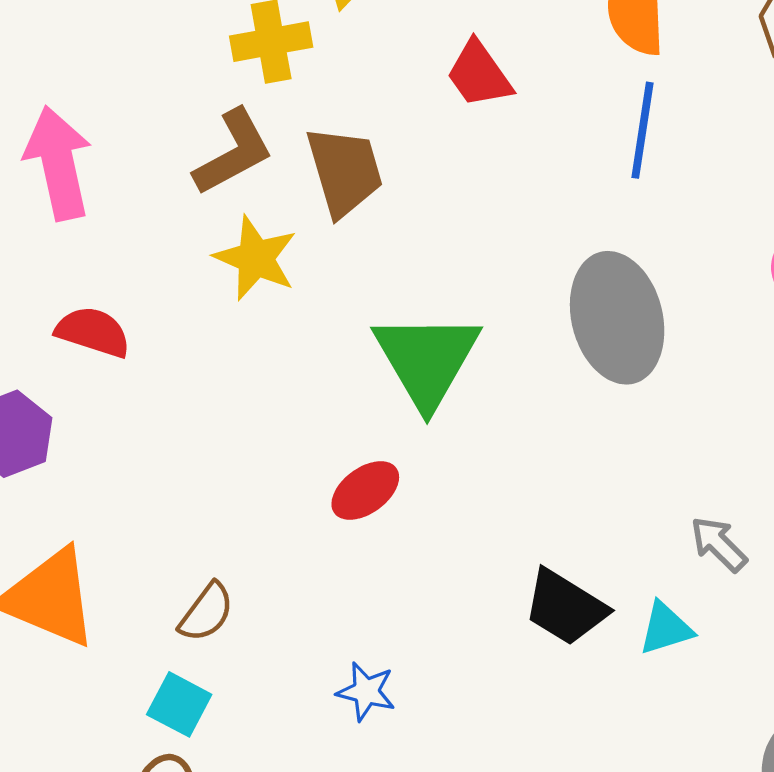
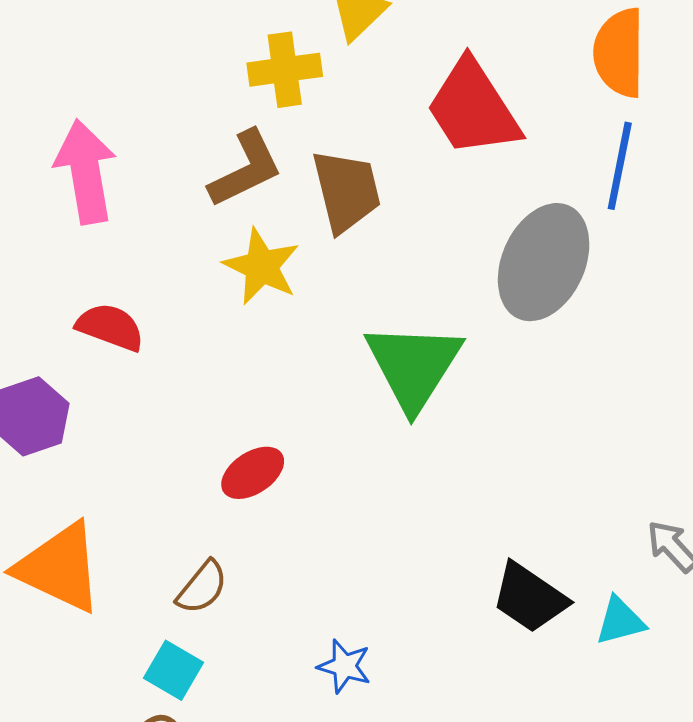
red trapezoid: (479, 74) -> (473, 108), size x1.6
gray ellipse: (617, 318) -> (544, 262), moved, turned 36
red ellipse: (365, 491) -> (253, 473), moved

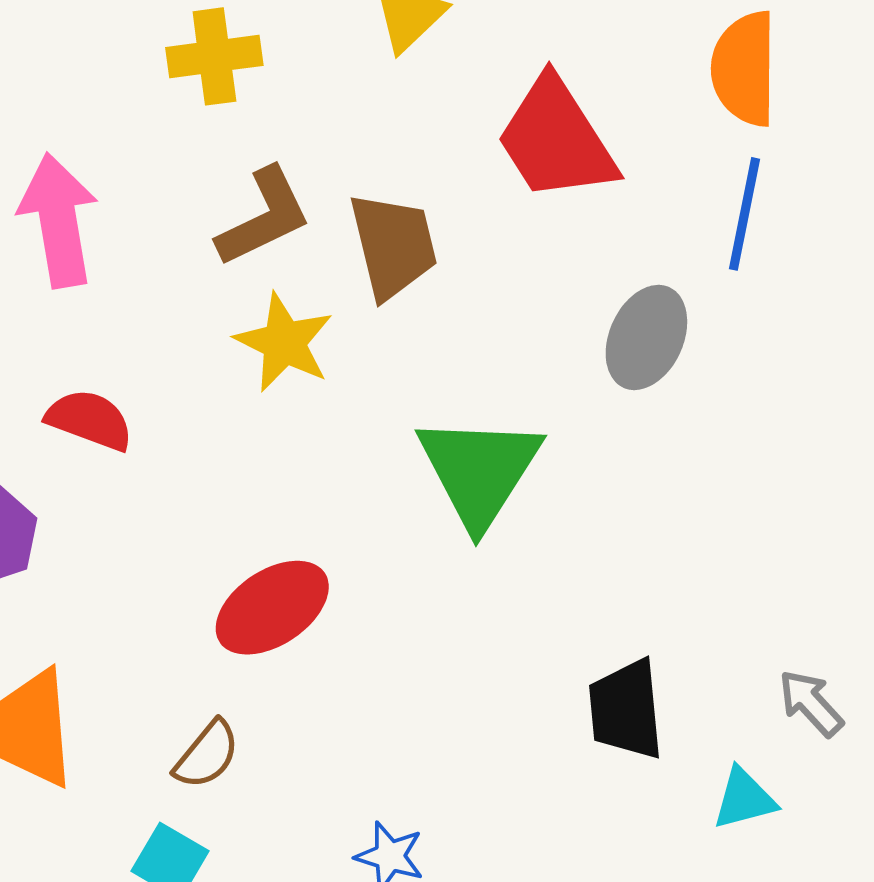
yellow cross: (285, 70) -> (214, 56), moved
gray ellipse: (544, 262) -> (646, 337), size x0.7
red ellipse: (253, 473) -> (272, 608), size x1.4
black trapezoid: (529, 598) -> (626, 710), moved, turned 50

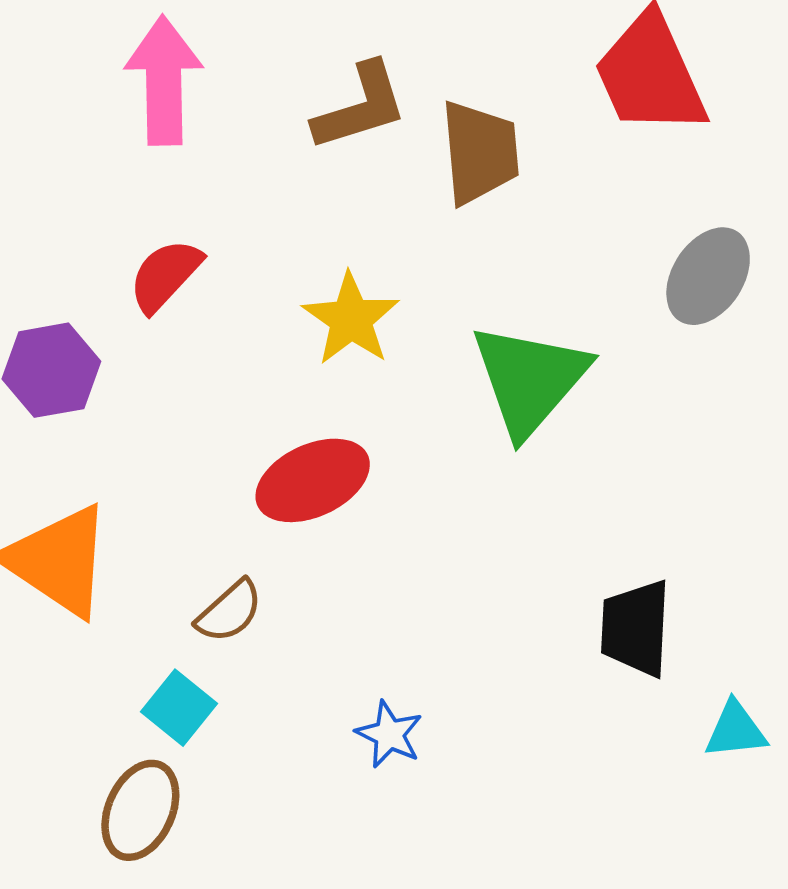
yellow star: (284, 342) -> (351, 319), moved
red semicircle: (90, 420) -> (165, 275), turned -76

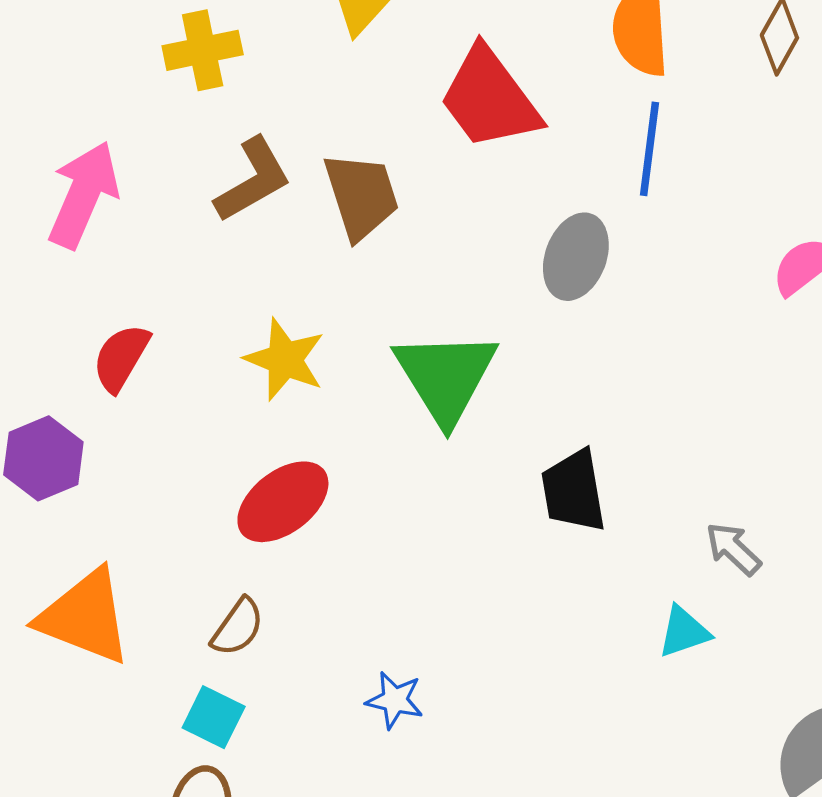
pink arrow: (164, 80) -> (83, 195), turned 37
black trapezoid: (636, 628) -> (574, 491), moved

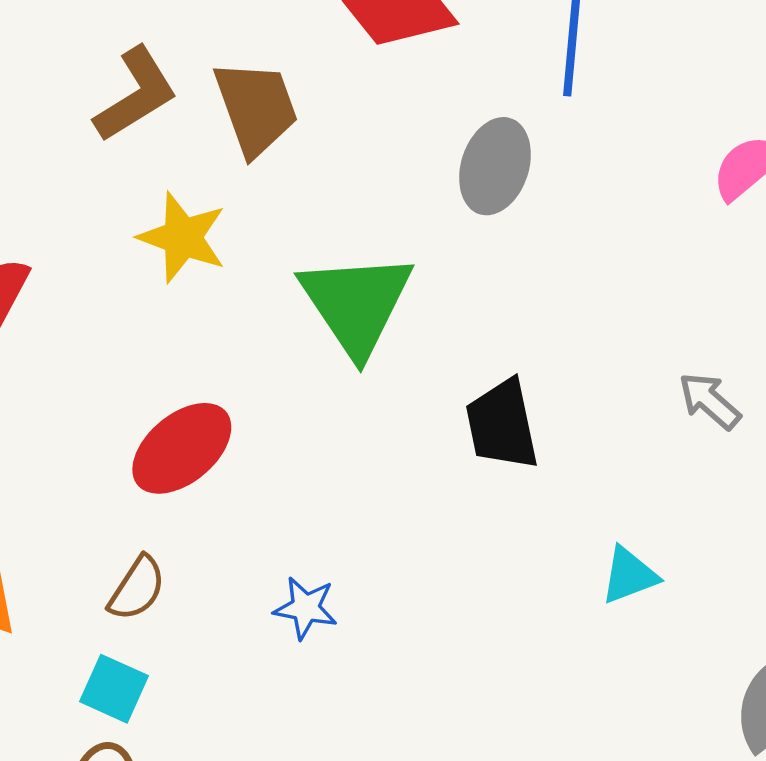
yellow star: (285, 359) -> (183, 237), moved
gray arrow: (733, 549) -> (710, 401), moved
blue star: (395, 700) -> (306, 608), moved

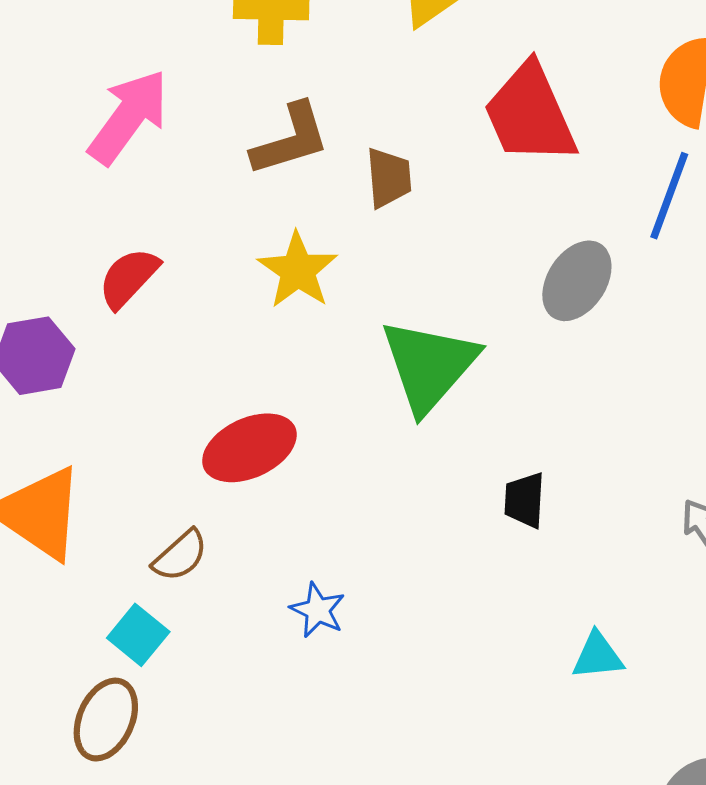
brown trapezoid: (256, 108) -> (389, 178), size x0.7
black trapezoid: (502, 425) -> (524, 500), size x0.7

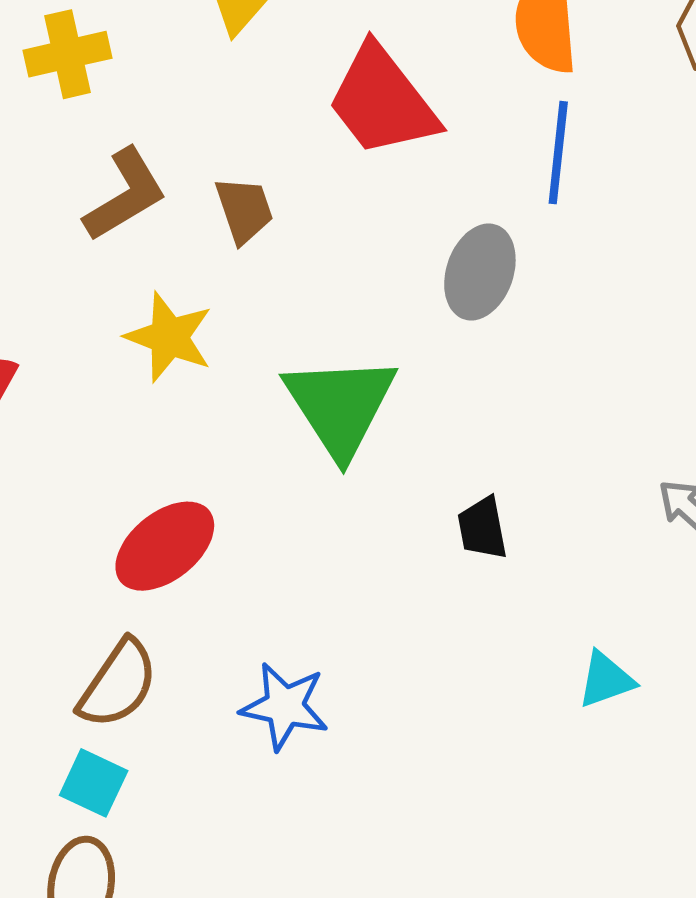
brown semicircle: (180, 556) -> (118, 684), size x1.4
blue star: (318, 610) -> (285, 706), size x1.4

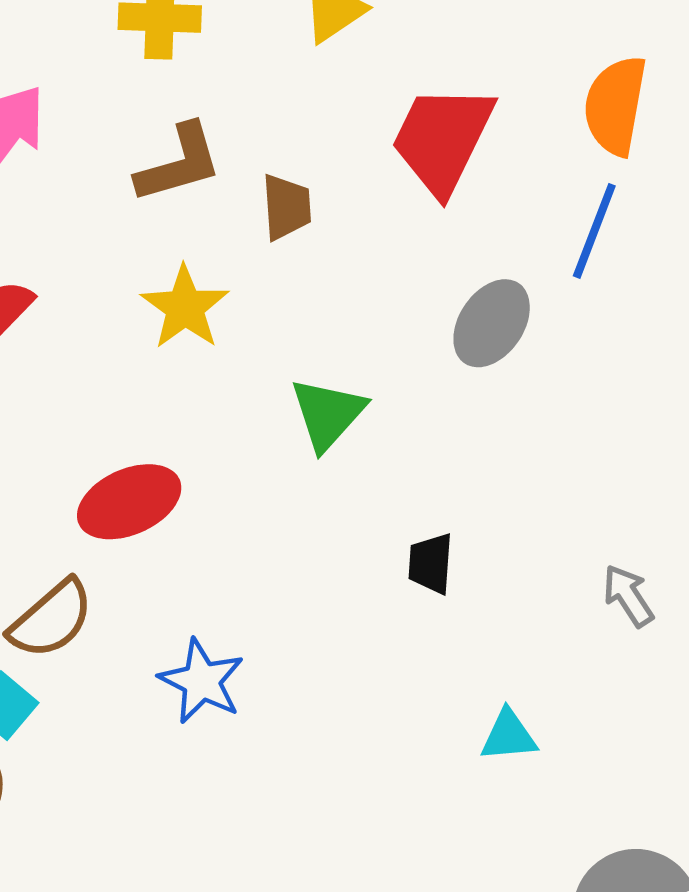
red trapezoid: (382, 101) -> (442, 139), turned 49
green triangle: (340, 406) -> (328, 414), size x0.7

